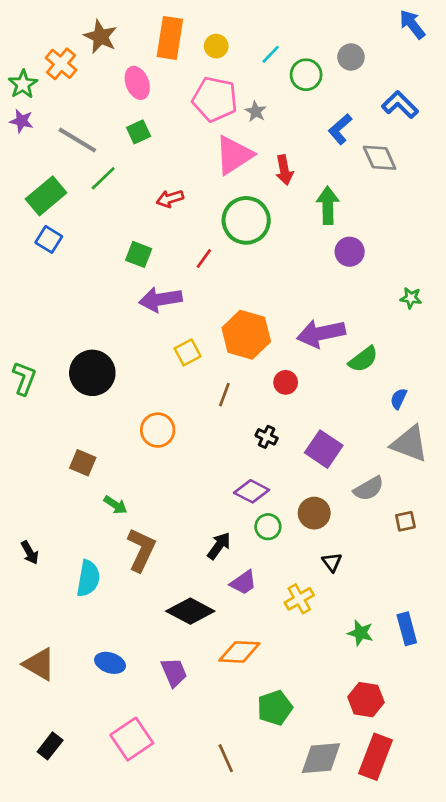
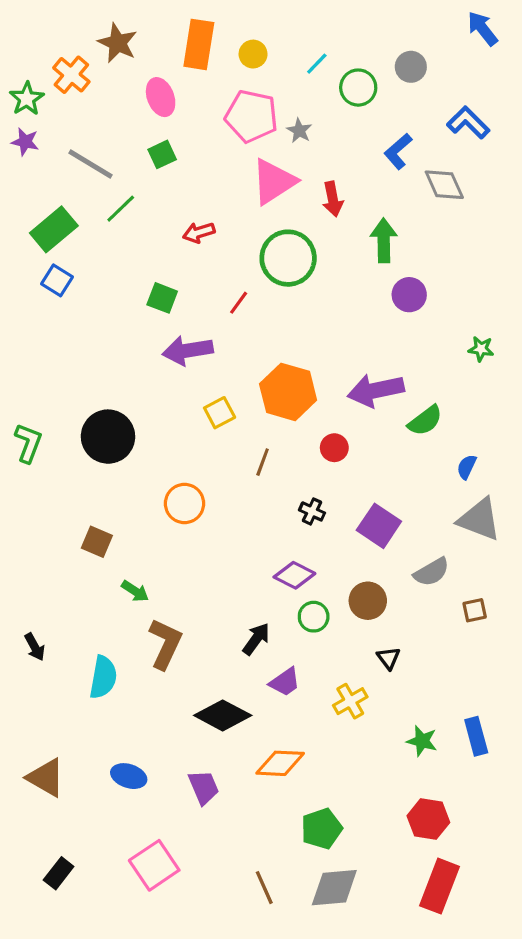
gray diamond: (321, 758) -> (334, 888), moved

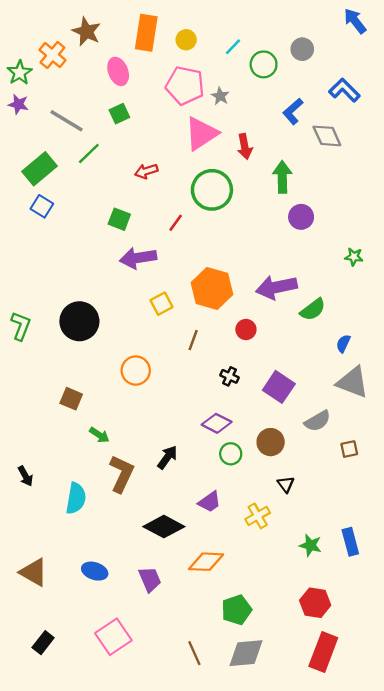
black arrow: (256, 639) -> (167, 457), moved

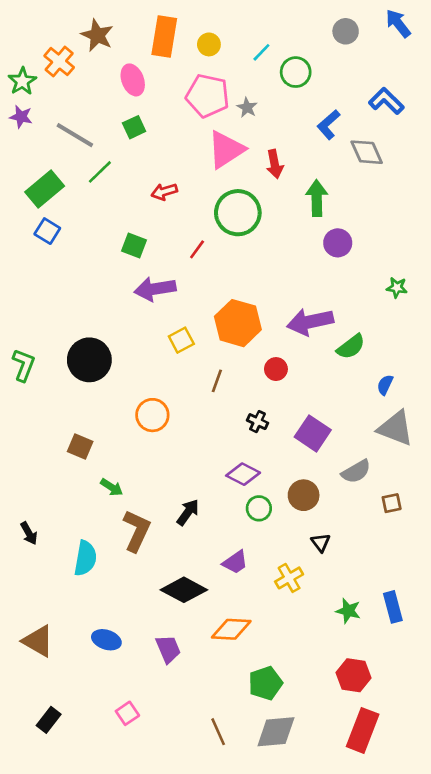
gray circle: (302, 49) -> (346, 31), moved
pink square: (113, 637) -> (127, 713), size x0.6

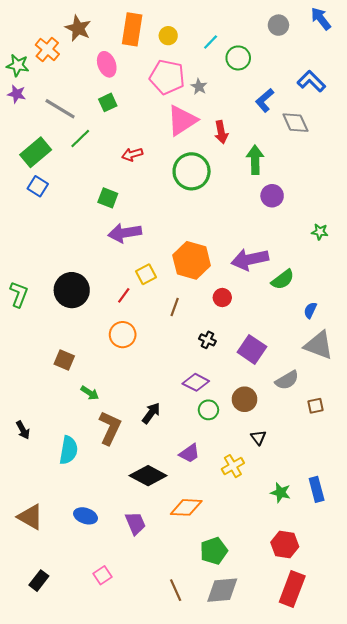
green star: (22, 81) -> (18, 65), turned -30
red line: (197, 249) -> (124, 295), moved

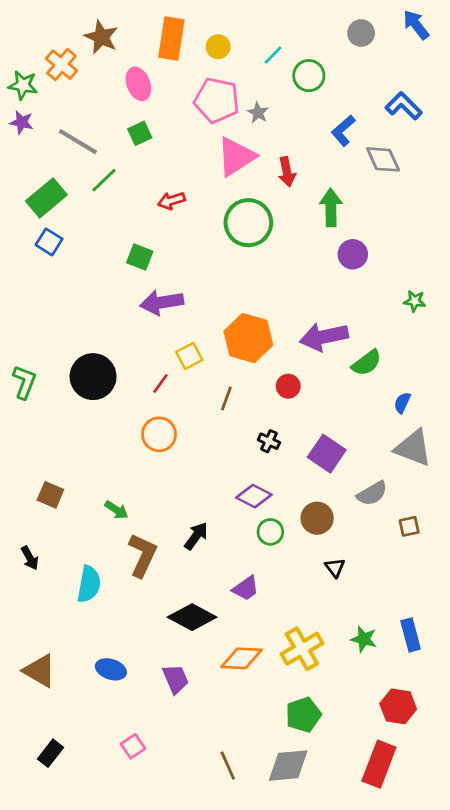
brown square: (64, 360) -> (50, 495), moved
yellow cross: (233, 466) -> (302, 649), moved, size x1.4
red hexagon: (285, 545) -> (398, 706), moved
green pentagon: (214, 551) -> (303, 715), moved

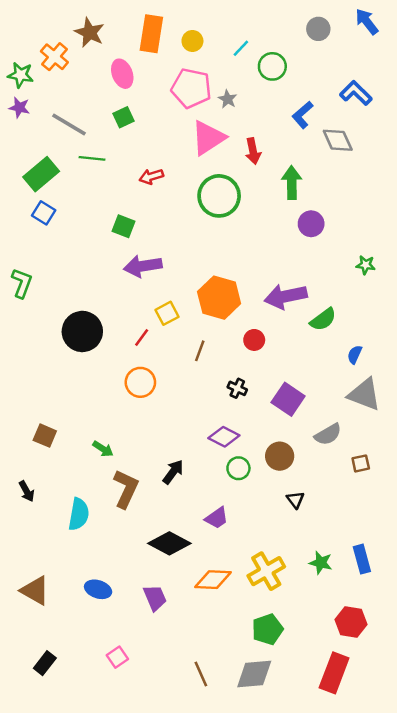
green line: (104, 180) -> (92, 158), turned 50
green L-shape: (24, 382) -> (22, 283), moved

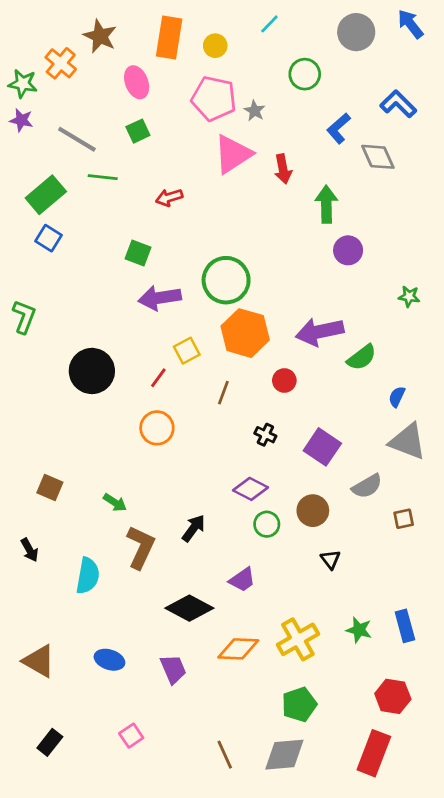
gray circle: (318, 29) -> (356, 32), size x1.4
cyan line: (241, 48) -> (269, 24), moved
green circle: (219, 196) -> (226, 280), moved

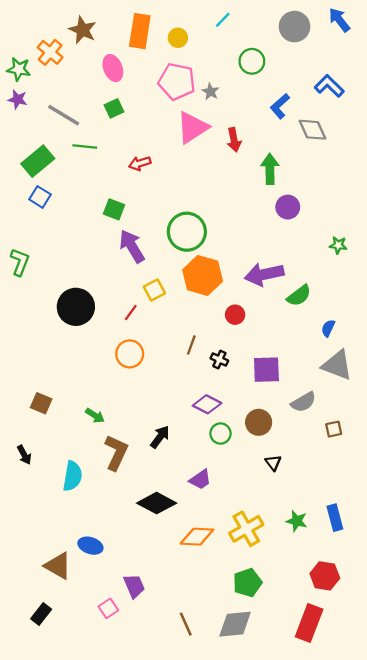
purple arrow: (160, 298) -> (132, 246), turned 68
brown line: (223, 393) -> (191, 345), moved
purple square: (322, 447) -> (266, 370), turned -36
brown triangle: (39, 661) -> (58, 566), moved
purple trapezoid: (173, 669) -> (134, 586), moved

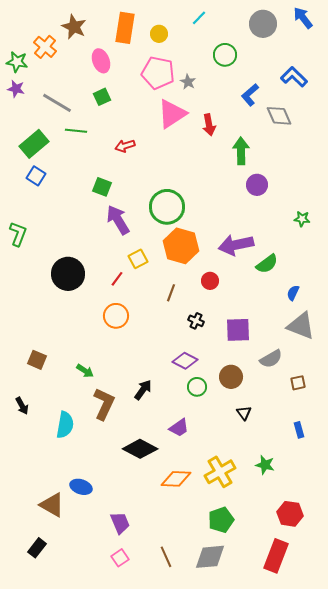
brown line: (191, 345) -> (171, 293), moved
blue rectangle: (335, 518) -> (299, 430), moved, size x0.7
pink square: (108, 608) -> (120, 558), moved

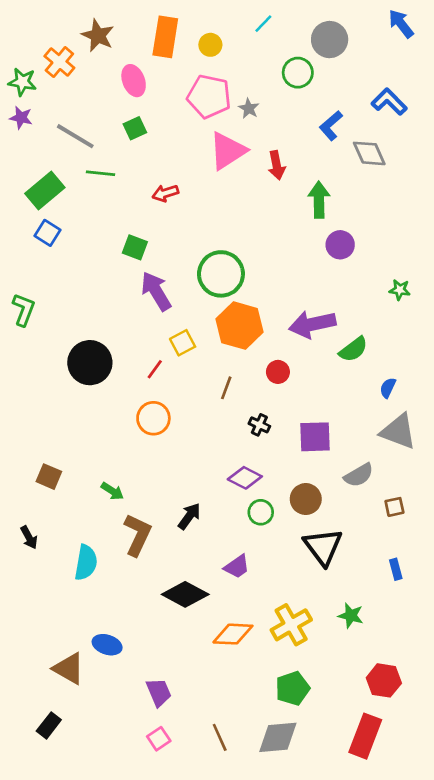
gray circle: (263, 24) -> (330, 40), moved
black triangle: (244, 413) -> (323, 547), size x2.0

